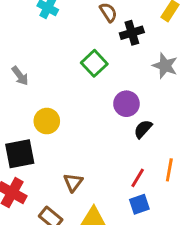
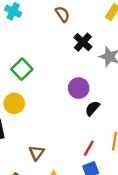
black cross: (132, 33) -> (83, 42), moved, turned -30
green square: (94, 63) -> (22, 69), moved

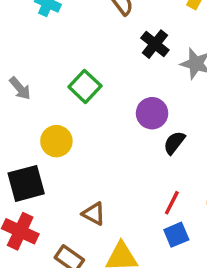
green square: (22, 69) -> (85, 86), moved
brown triangle: (37, 153) -> (94, 214), turned -35

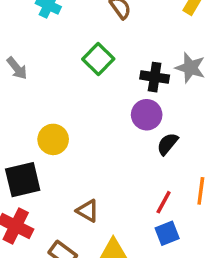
black cross: (155, 44) -> (155, 77), moved, turned -32
green square: (85, 86) -> (98, 59), moved
gray arrow: (20, 88) -> (17, 68), moved

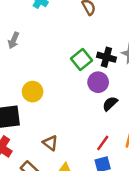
green square: (98, 59) -> (81, 60), moved
gray arrow: (17, 68) -> (14, 40), turned 56

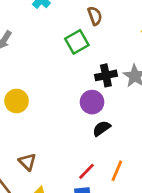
black cross: (106, 57) -> (106, 75), turned -36
green square: (81, 60) -> (77, 42), moved

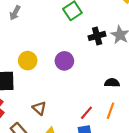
purple circle: (92, 102) -> (64, 61), moved
black semicircle: (102, 128) -> (112, 83), moved, turned 40

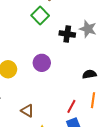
black cross: (97, 36) -> (67, 34), turned 35

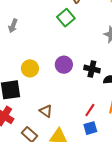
black cross: (67, 34) -> (92, 69), moved

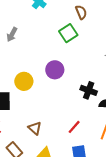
purple circle: (64, 65) -> (55, 70), moved
red line: (90, 110) -> (74, 127), moved

